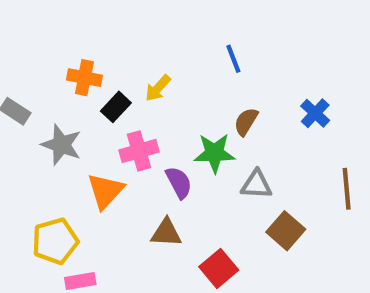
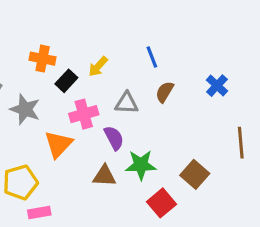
blue line: (233, 59) -> (152, 57), moved
green star: (214, 153) -> (141, 165), moved
gray triangle: (256, 185) -> (127, 103), moved
red square: (219, 268) -> (161, 203), moved

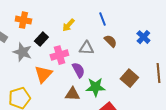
orange cross: (43, 59) -> (23, 20), moved
black rectangle: (66, 81) -> (41, 39), moved
brown semicircle: (165, 92) -> (110, 41), turned 104
brown square: (195, 174) -> (129, 78), moved

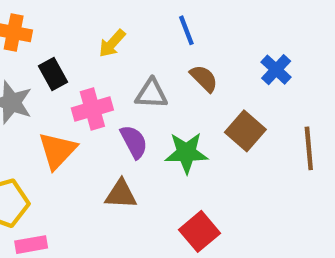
black rectangle: (41, 39) -> (53, 74), turned -72
brown square: (129, 78) -> (245, 131), moved
green star: (95, 87) -> (186, 153), moved

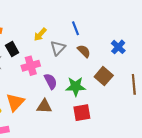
gray triangle: (151, 94) -> (58, 48), moved, turned -49
orange triangle: (57, 151) -> (15, 102), moved
red square: (200, 231) -> (82, 113), moved, turned 30

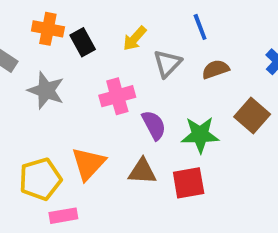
black rectangle: (12, 49) -> (83, 42), moved
brown semicircle: (84, 51) -> (216, 69), turned -64
red square: (82, 113) -> (189, 183), moved

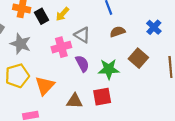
yellow arrow: (135, 38) -> (62, 14), moved
gray triangle: (167, 63) -> (82, 35), moved, turned -42
brown triangle: (142, 171) -> (75, 101), moved
yellow pentagon: (40, 179) -> (17, 76), moved

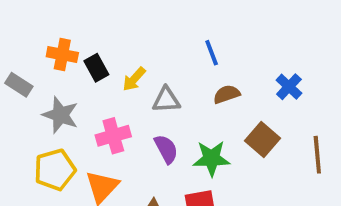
yellow arrow: (62, 14) -> (134, 79), moved
gray triangle: (82, 35) -> (166, 100), turned -35
pink cross: (61, 47) -> (113, 136), moved

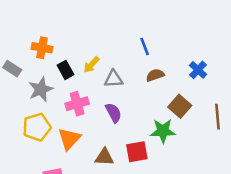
black rectangle: (96, 68) -> (65, 70), moved
gray star: (60, 115) -> (41, 89), turned 30
green star: (212, 158) -> (163, 131), moved

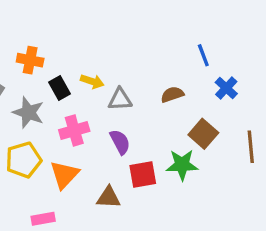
blue line: (145, 47) -> (203, 55), moved
yellow arrow: (91, 65) -> (92, 81), turned -114
gray star: (41, 89) -> (28, 112), turned -30
red square: (137, 152) -> (143, 175), moved

